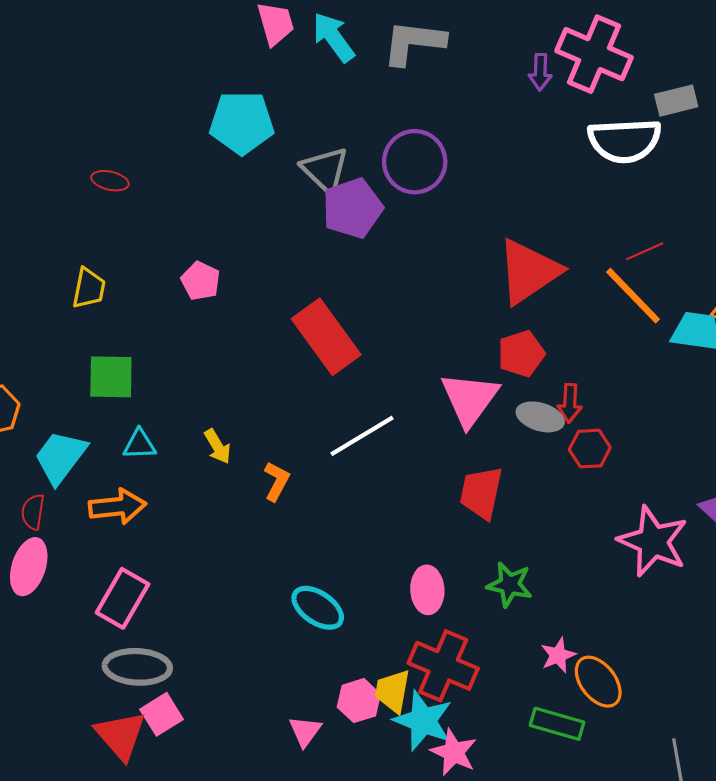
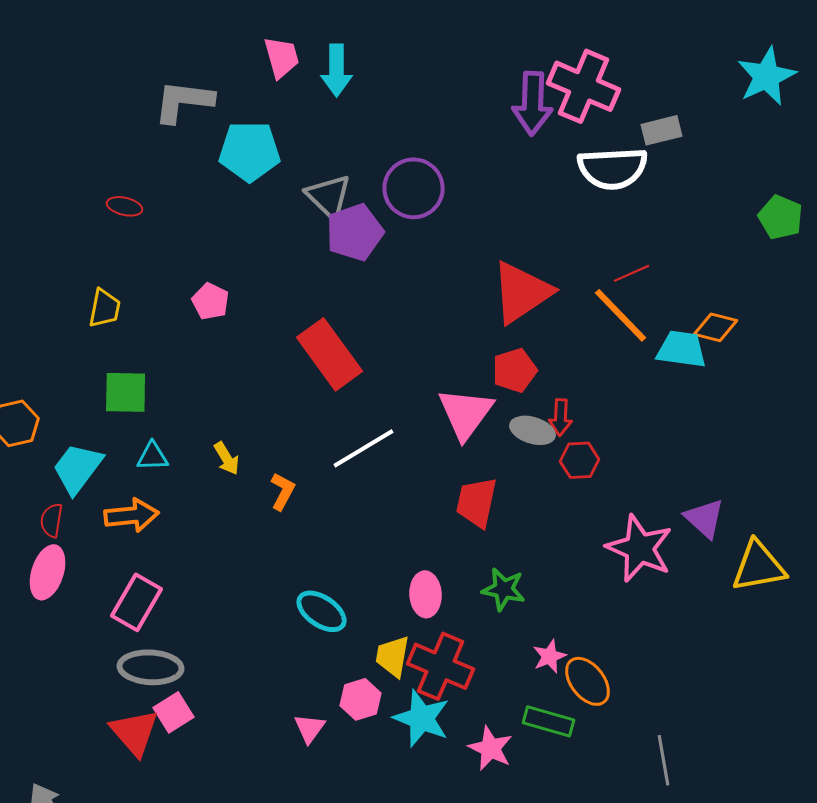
cyan arrow: (334, 37) -> (337, 70), turned -144
gray L-shape: (414, 43) -> (184, 101), moved
purple arrow: (540, 72) -> (533, 103), size x1.8
yellow trapezoid: (393, 691) -> (393, 656), moved
pink star: (454, 752) -> (491, 748), moved

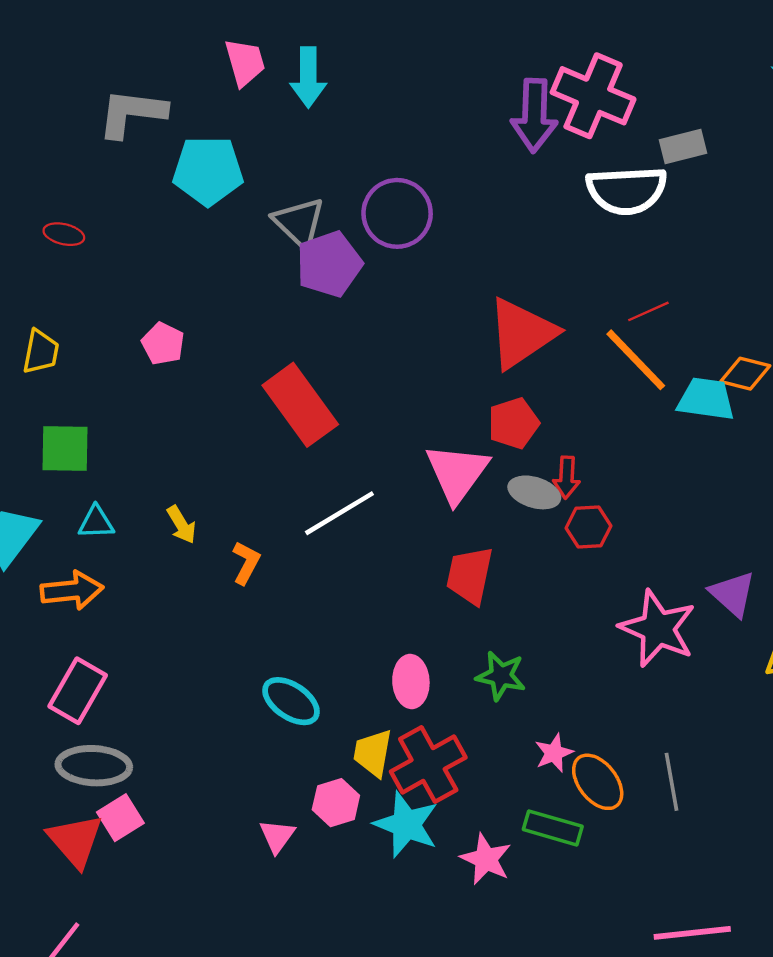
red cross: (441, 666) -> (428, 765), turned 38
gray line: (664, 760) -> (671, 782), moved

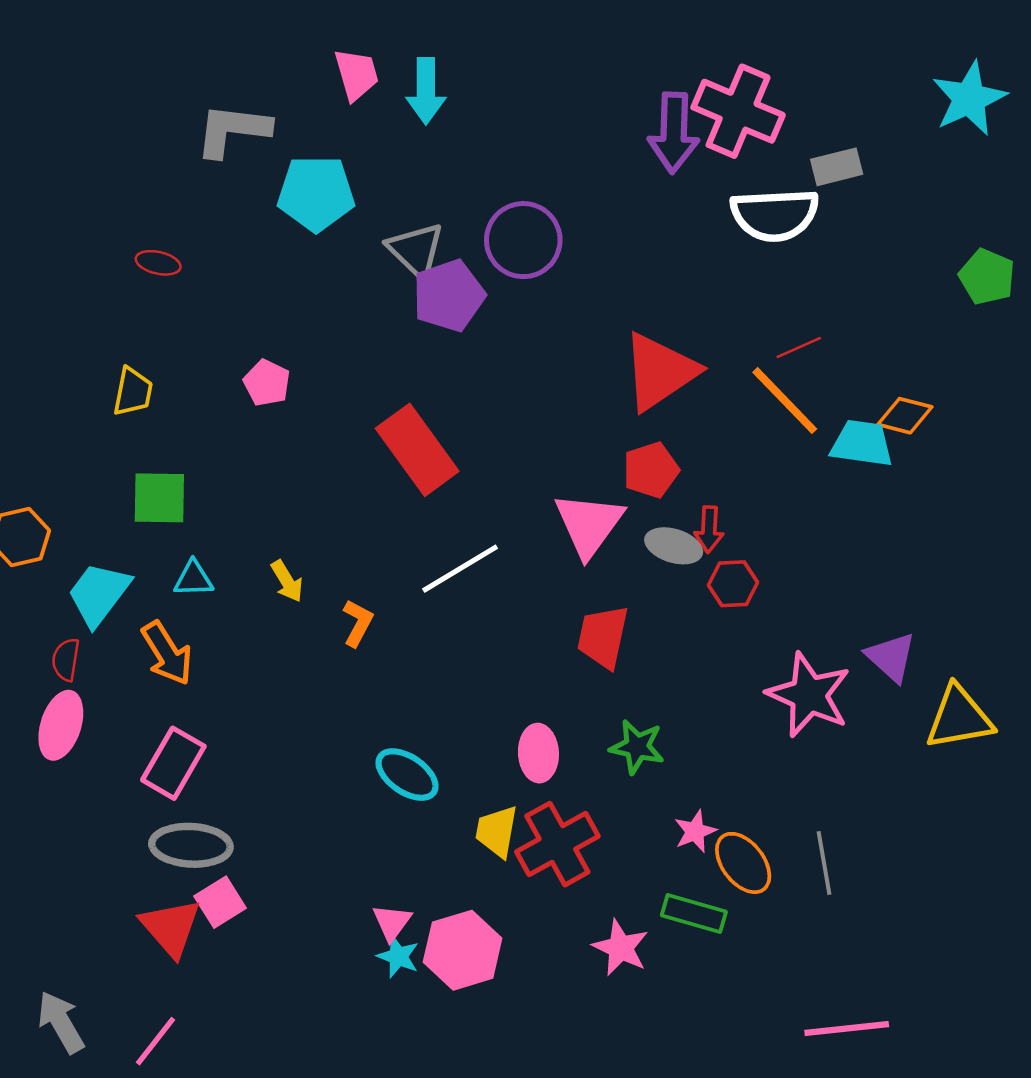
orange arrow: (72, 590) -> (167, 653), turned 64
pink hexagon: (336, 803) -> (463, 950), moved, size x1.5
cyan star: (406, 824) -> (398, 956), moved, size x0.6

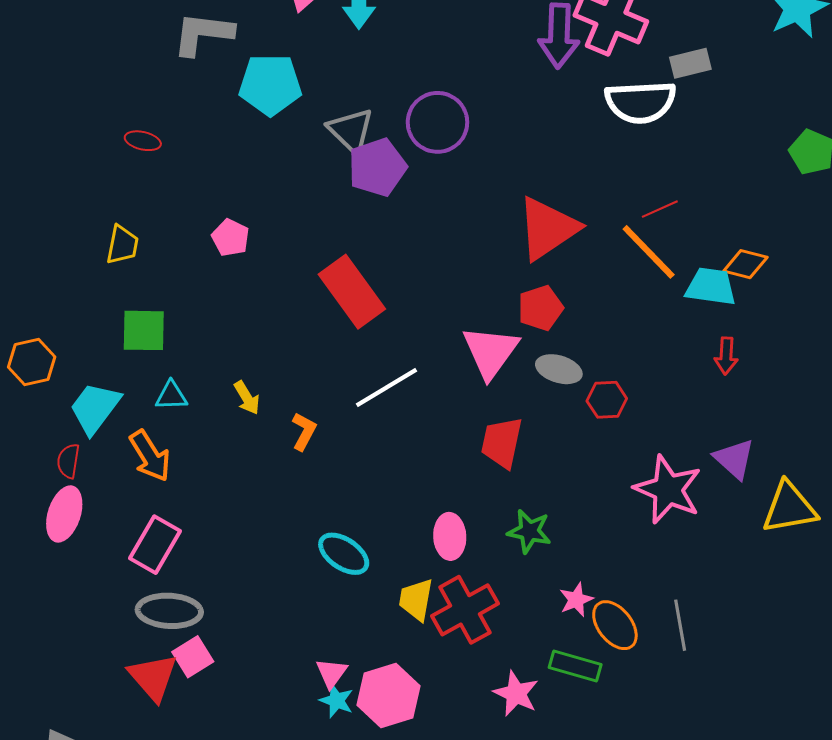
red arrow: (709, 529) -> (726, 356), moved

